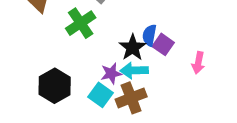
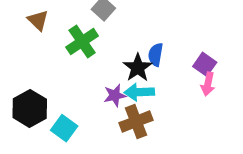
purple square: (163, 44) -> (205, 64), moved
black hexagon: (55, 86) -> (30, 108), moved
cyan square: (100, 95) -> (64, 128), moved

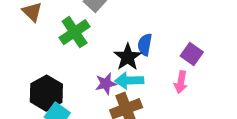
pink arrow: (208, 84) -> (181, 82), moved
black hexagon: (30, 108) -> (46, 93), moved

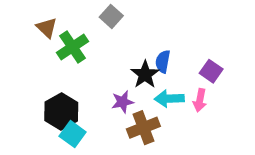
green cross: (75, 32) -> (73, 47), moved
cyan arrow: (129, 81) -> (169, 99), moved

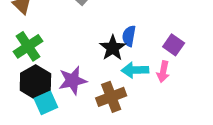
green cross: (73, 47) -> (28, 46), moved
purple star: (122, 102) -> (73, 81), moved, size x1.4
cyan square: (73, 134) -> (46, 103), turned 30

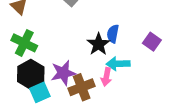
green cross: (28, 46) -> (24, 43), turned -30
pink arrow: (163, 72) -> (106, 77), moved
brown cross: (111, 97) -> (82, 87), moved

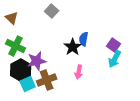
cyan arrow: (118, 64) -> (115, 59), moved, turned -60
purple star: (63, 73) -> (37, 61), moved
brown cross: (82, 87) -> (47, 80), moved

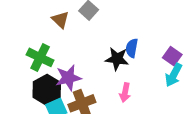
brown triangle: (12, 18) -> (60, 20), moved
black star: (73, 47) -> (117, 59), turned -30

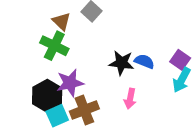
blue semicircle: (132, 48) -> (144, 61), moved, turned 102
green cross: (40, 57) -> (54, 46), moved

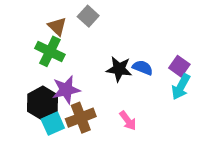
pink arrow: (130, 99) -> (128, 121), moved, turned -48

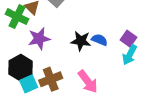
green cross: (50, 51) -> (17, 17), moved
purple star: (66, 90) -> (39, 39), moved
pink arrow: (128, 121) -> (88, 82), size x1.5

